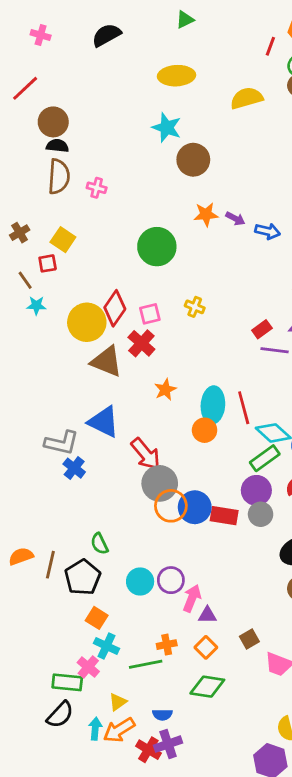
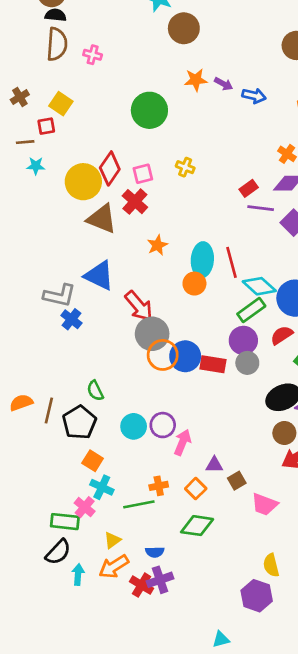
brown line: (25, 280) -> (25, 142), turned -60
purple triangle: (207, 615) -> (214, 465), moved
cyan arrow: (95, 729) -> (78, 575), moved

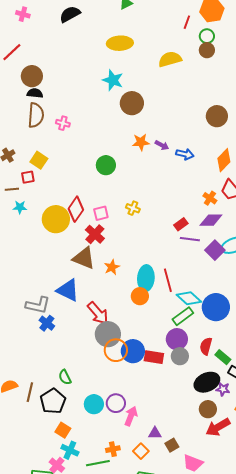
green circle: (149, 110) -> (106, 165), size x0.7
brown triangle: (102, 219) -> (84, 258), moved
red semicircle: (282, 335) -> (206, 346), moved, turned -42

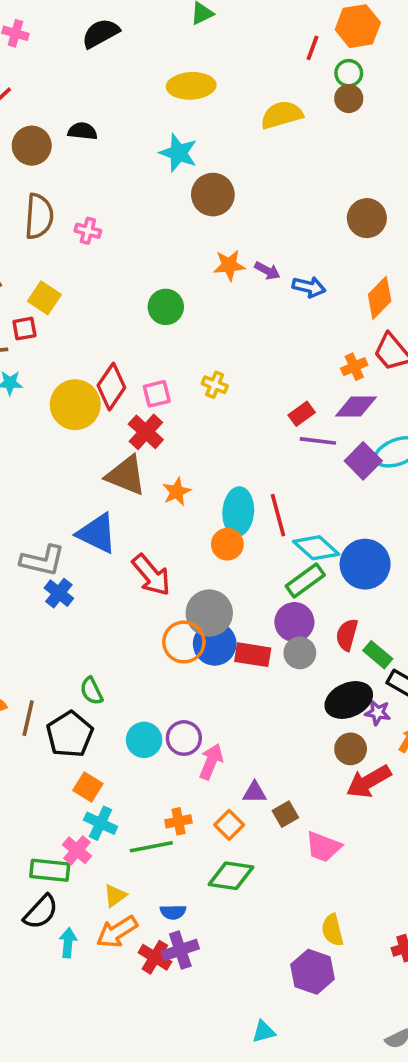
black semicircle: (35, 93) -> (82, 131), moved
orange cross: (210, 198) -> (354, 367), turned 32
gray circle: (108, 334) -> (209, 613), moved

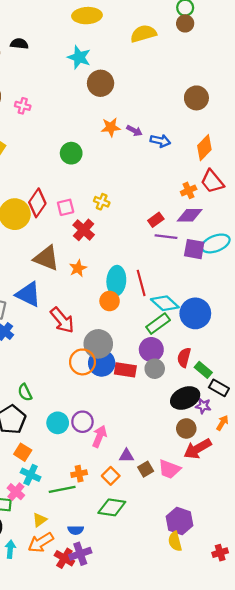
red cross: (146, 432) -> (84, 230), moved
purple square: (363, 461) -> (194, 249), turned -35
pink trapezoid: (323, 847) -> (169, 469), moved
purple hexagon: (313, 972) -> (179, 521), moved

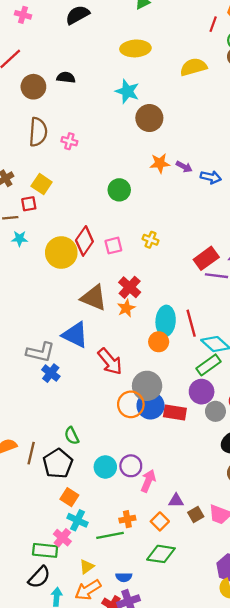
red rectangle: (156, 220) -> (206, 258), size x1.5
red cross: (84, 230) -> (130, 287), moved
gray circle: (155, 369) -> (215, 411), moved

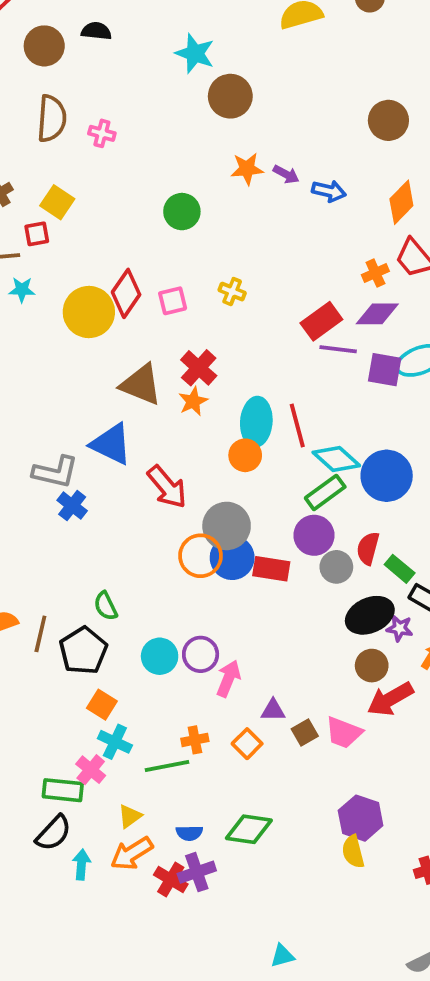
green diamond: (161, 554) -> (249, 829), moved

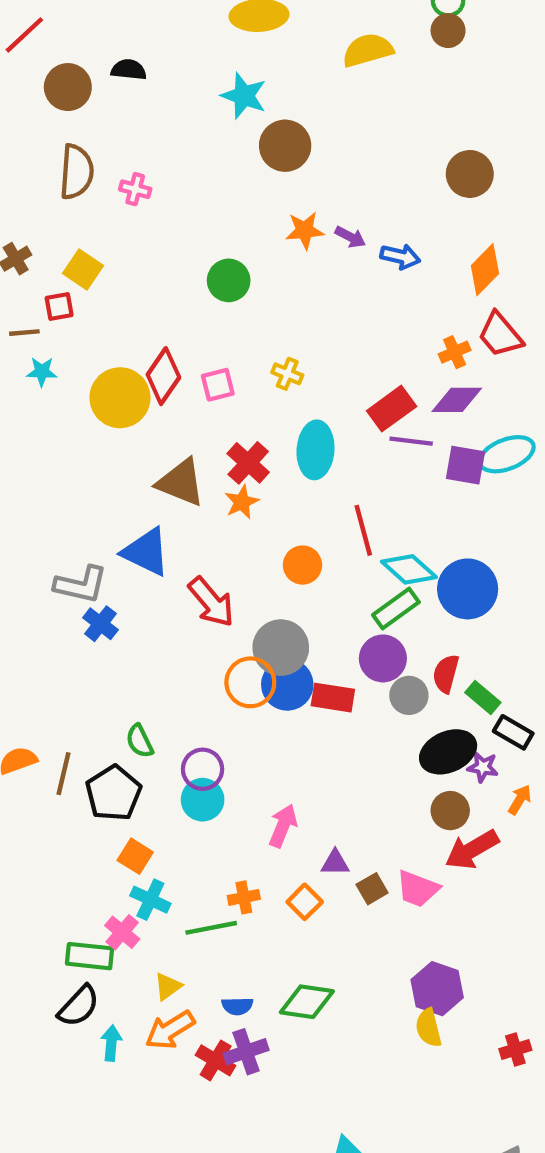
cyan ellipse: (256, 422) -> (316, 450), moved
purple circle: (201, 654) -> (203, 769), moved

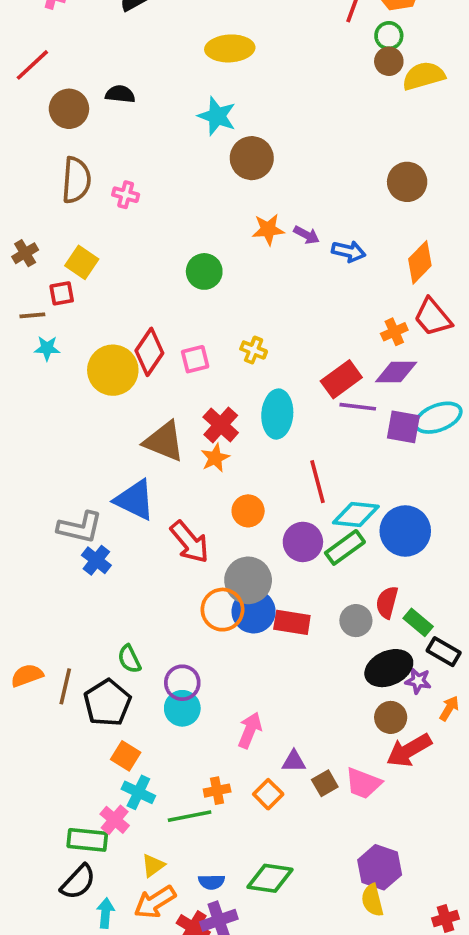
yellow semicircle: (368, 50) -> (424, 76), moved
orange circle: (302, 565) -> (248, 511), moved
cyan diamond: (409, 569) -> (356, 515), turned -36
purple circle: (383, 658) -> (303, 542), moved

